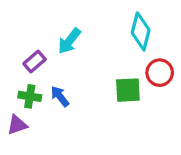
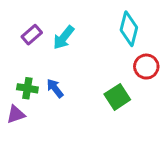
purple rectangle: (35, 62) -> (32, 35), moved
green square: (128, 90) -> (117, 97), moved, turned -30

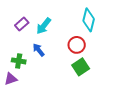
red circle: (146, 67) -> (77, 45), moved
blue arrow: (55, 88) -> (39, 50), moved

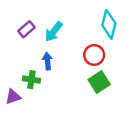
blue arrow: (39, 50) -> (47, 61), turned 32
green cross: (19, 61) -> (31, 80), moved

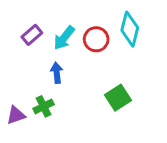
red circle: (94, 55) -> (96, 39), moved
green cross: (31, 80) -> (44, 106), moved, turned -35

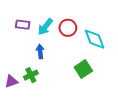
cyan diamond: (130, 29) -> (95, 39), moved, turned -35
purple rectangle: (32, 35) -> (23, 25), turned 48

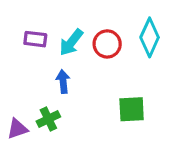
cyan diamond: (95, 39) -> (150, 37), moved, turned 45
green square: (83, 69) -> (132, 109), turned 30

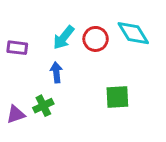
cyan diamond: (150, 37) -> (133, 33), turned -56
purple rectangle: (35, 39) -> (17, 48), moved

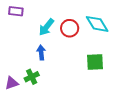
purple rectangle: (17, 48) -> (16, 11), moved
green square: (117, 97) -> (95, 62), moved

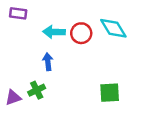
cyan arrow: (46, 27) -> (54, 32), turned 54
green square: (95, 62) -> (110, 93), moved

